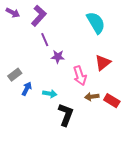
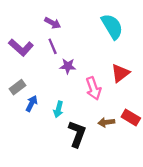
purple arrow: (13, 13) -> (53, 23), moved
purple L-shape: (39, 16) -> (21, 47), moved, turned 90
cyan arrow: (50, 94) -> (58, 109), turned 96
brown arrow: (92, 97) -> (106, 122), moved

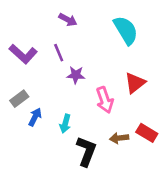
purple arrow: (53, 23) -> (68, 20), moved

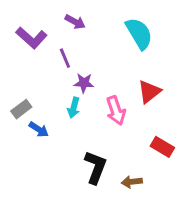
purple L-shape: (23, 54) -> (31, 38), moved
blue arrow: (35, 117) -> (39, 129), turned 96
cyan arrow: (65, 124) -> (74, 108), moved
brown arrow: (119, 138) -> (132, 182), moved

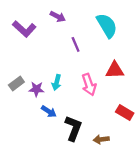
purple line: (65, 58) -> (76, 44), moved
purple star: (84, 83) -> (36, 89), moved
red triangle: (149, 92) -> (115, 70), turned 36
blue arrow: (39, 129) -> (49, 111), moved

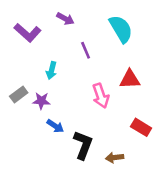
cyan arrow: (57, 82) -> (51, 70), moved

